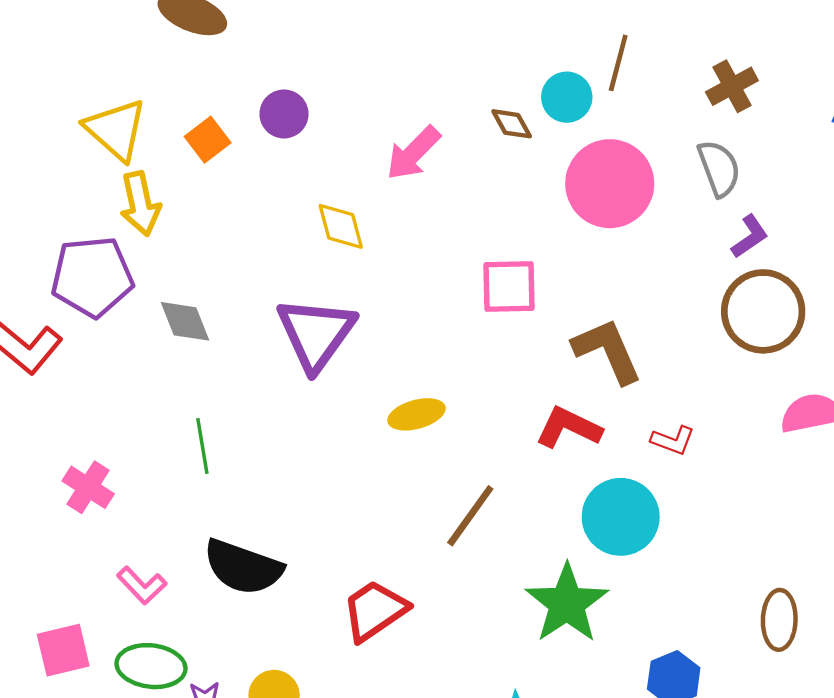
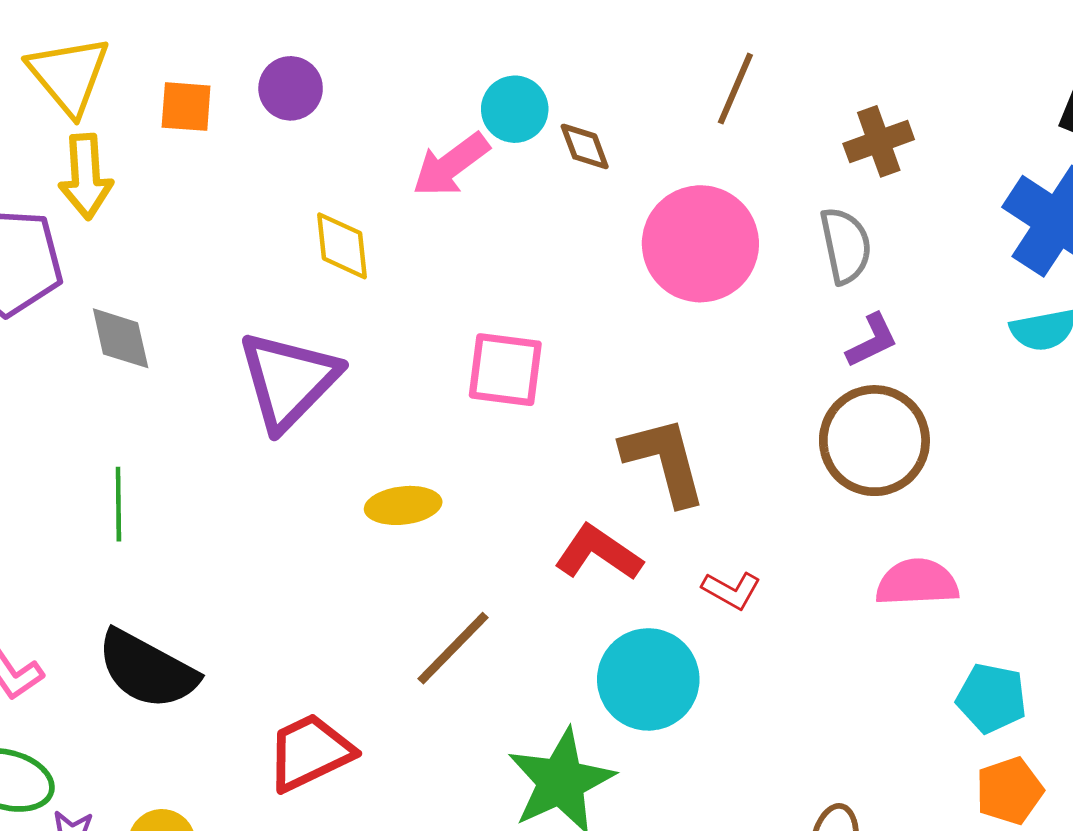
cyan circle: (567, 97) -> (515, 109), moved
orange square: (208, 140) -> (186, 107), turned 33
pink square: (509, 286) -> (505, 370), moved

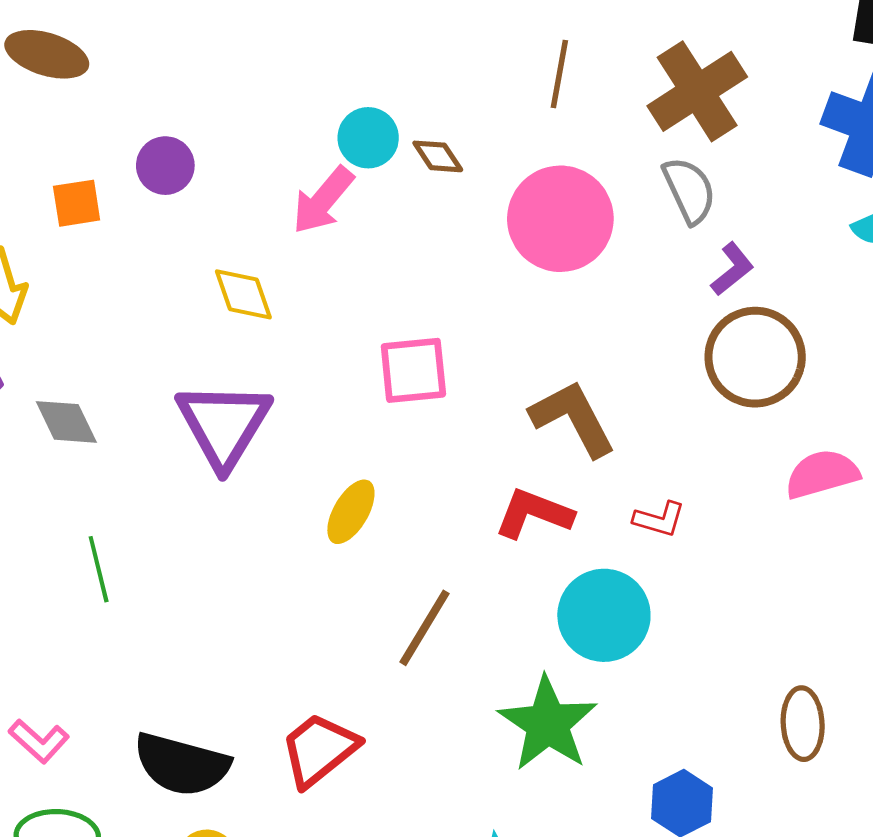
brown cross: (879, 141) -> (697, 91), size x1.6
yellow ellipse: (403, 505) -> (351, 512), turned -40
black semicircle: (147, 670) -> (182, 764), moved

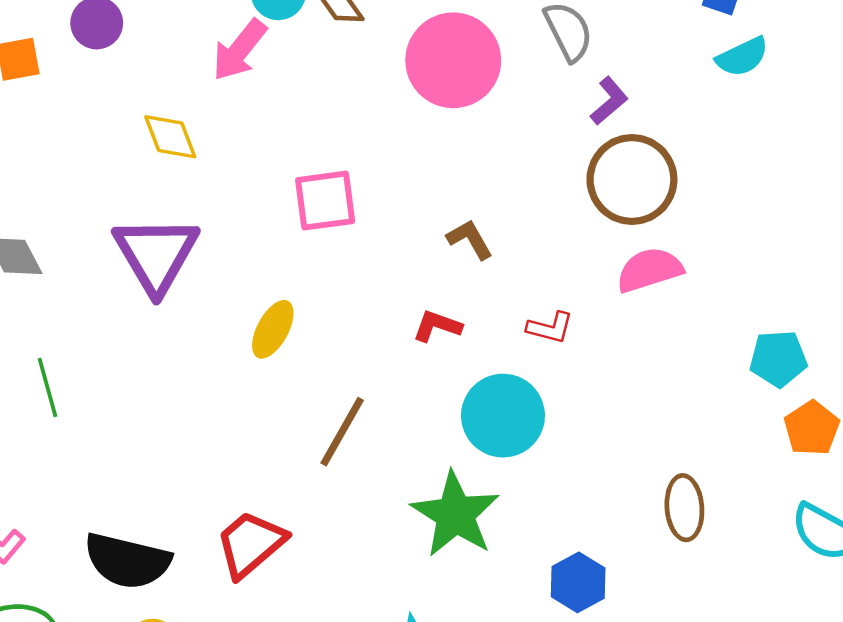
brown L-shape: (573, 418) -> (470, 239), size x0.6
pink semicircle: (822, 474) -> (649, 270), moved
red L-shape: (534, 514) -> (437, 326), size x0.7

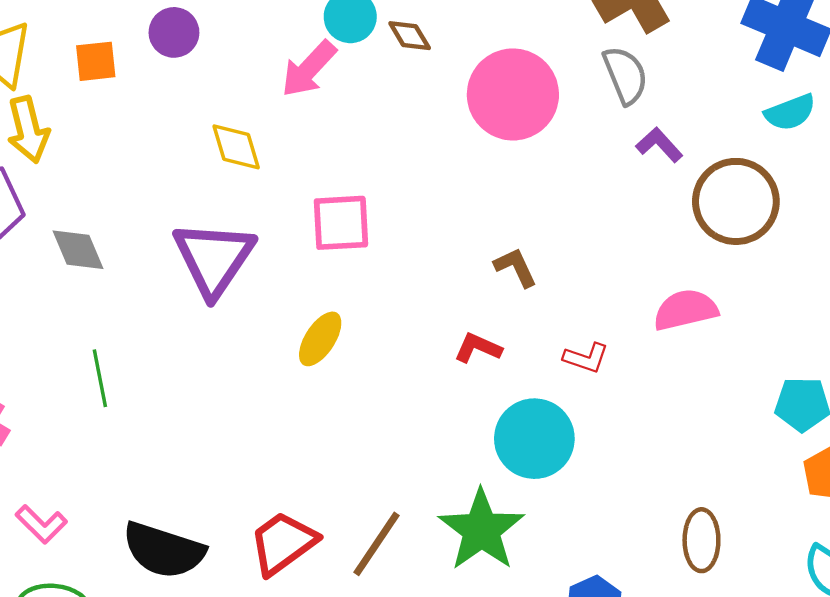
purple L-shape: (609, 101) -> (659, 145), turned -96
brown circle: (632, 179) -> (736, 201), moved
pink square: (325, 201) -> (341, 223), moved
brown line: (342, 432) -> (377, 544), moved

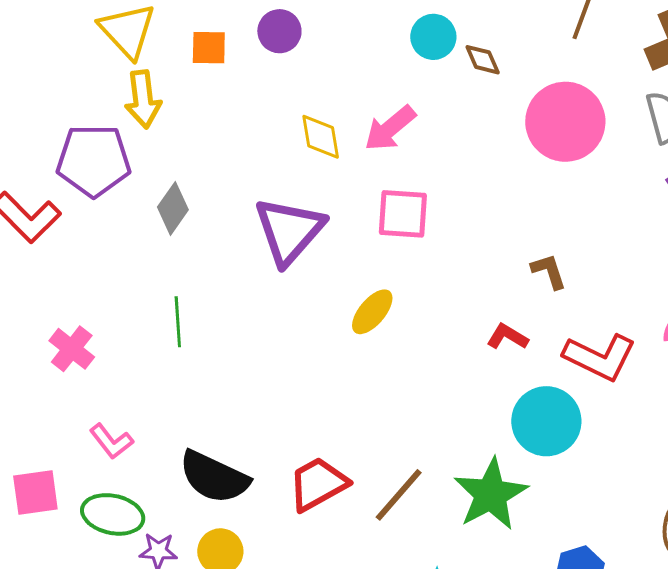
pink arrow: (309, 69) -> (390, 128), moved
gray diamond: (78, 250) -> (173, 208), turned 51
red L-shape: (586, 358) -> (600, 357), size x1.8

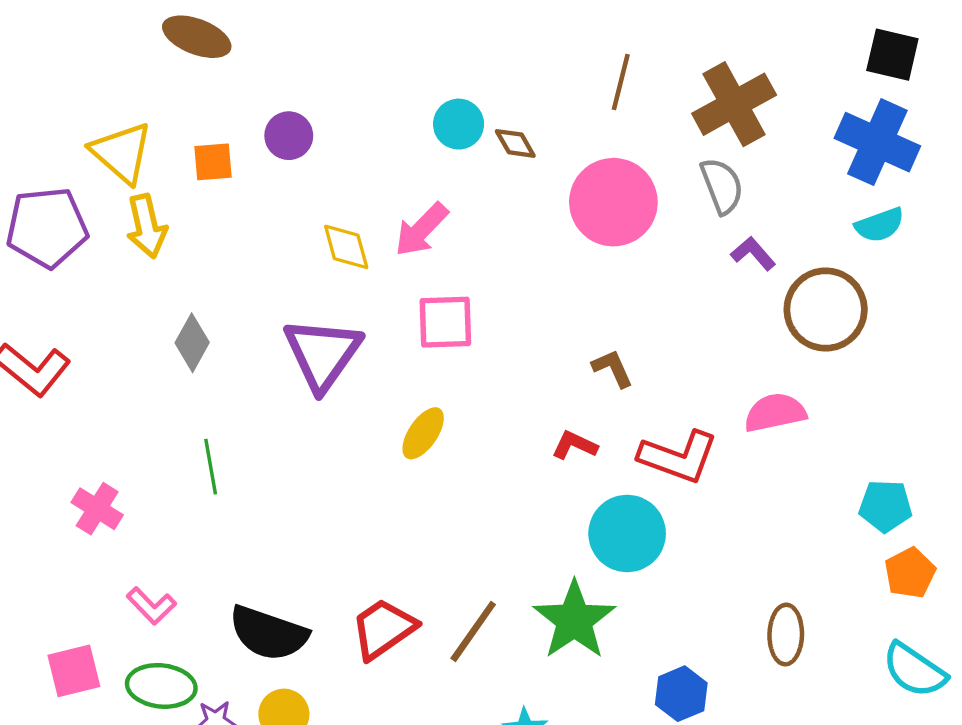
purple pentagon: (94, 160) -> (47, 227), moved

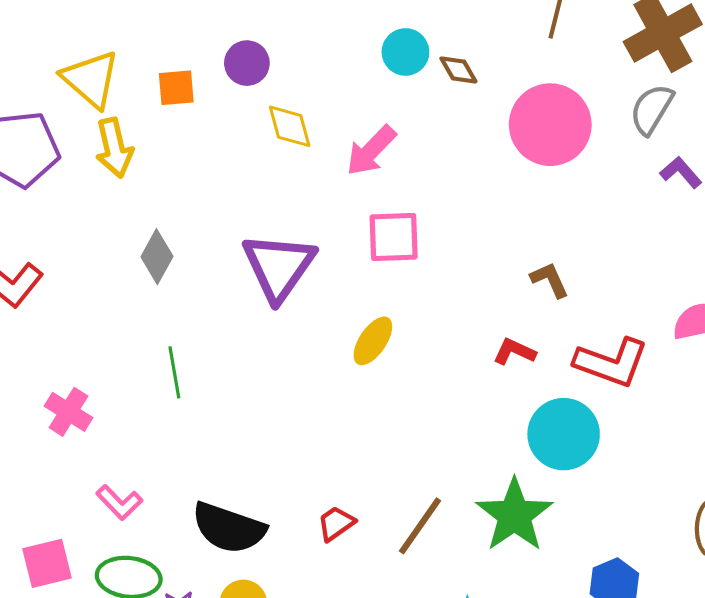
gray semicircle: (722, 186) -> (652, 109), turned -128
yellow diamond: (346, 247) -> (290, 126), moved
red trapezoid: (383, 629) -> (336, 523), size x0.6

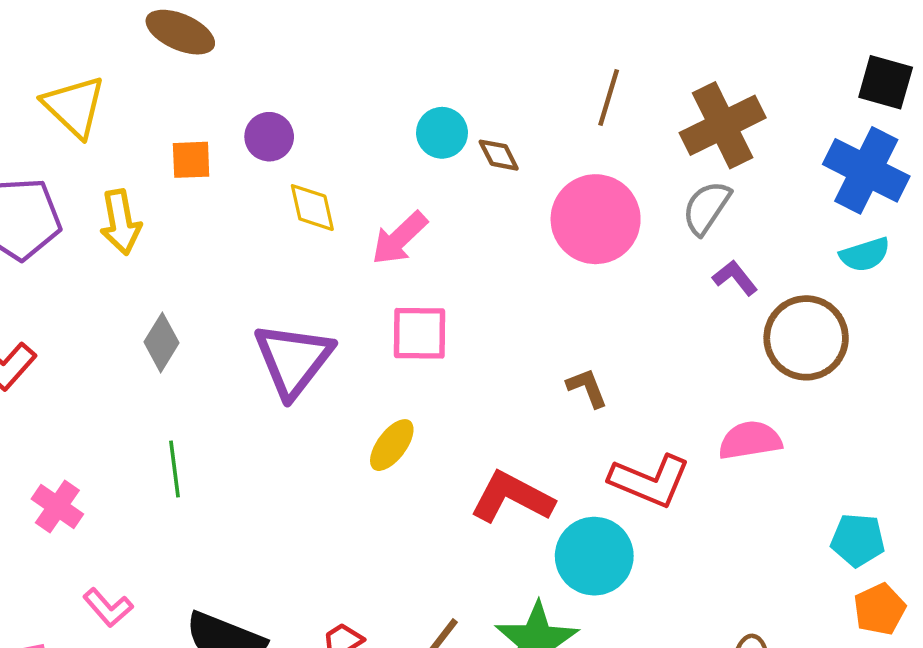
yellow triangle: (91, 79) -> (74, 106), moved
red L-shape: (514, 352) -> (512, 497), moved, size x1.8

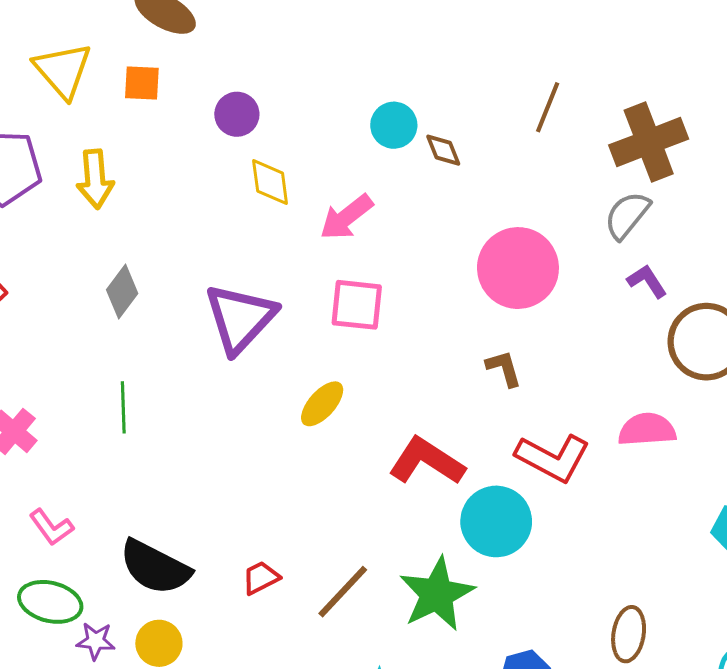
orange square: (191, 160) -> (142, 83), moved
pink circle: (596, 219) -> (518, 268), moved

